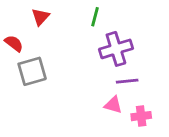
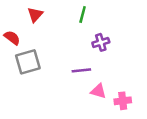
purple cross: (116, 49) -> (101, 42), size x0.6
purple line: (127, 81) -> (81, 70), moved

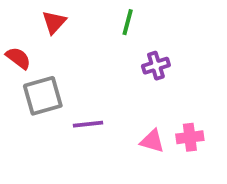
purple line: (81, 70) -> (88, 124), moved
pink cross: (123, 101) -> (190, 137), moved

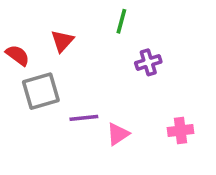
red triangle: (54, 22) -> (62, 41), moved
pink triangle: (152, 141) -> (118, 134), moved, turned -50

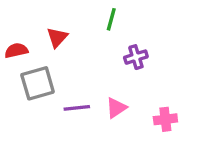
red semicircle: (18, 55) -> (16, 50), turned -50
pink triangle: (118, 134) -> (116, 108), moved

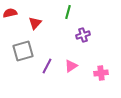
red semicircle: (16, 50) -> (10, 13), moved
purple line: (77, 108) -> (47, 66), turned -56

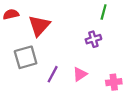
green line: (68, 12) -> (104, 12), moved
red triangle: (35, 23) -> (39, 26), size x1.5

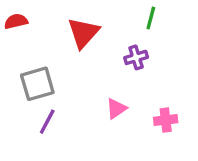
red triangle: (39, 26) -> (83, 33), moved
purple line: (53, 74) -> (47, 122), moved

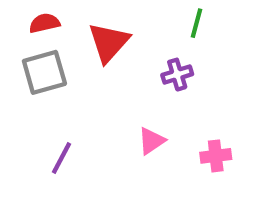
red semicircle: (16, 21) -> (44, 23), moved
gray square: (37, 84) -> (44, 72), moved

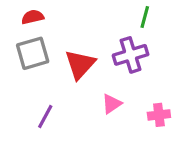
red triangle: (109, 42) -> (80, 64), moved
purple cross: (177, 75) -> (131, 55), size x1.5

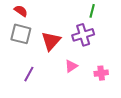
red semicircle: (33, 17) -> (21, 11), turned 48
gray square: (33, 53) -> (21, 34), turned 30

